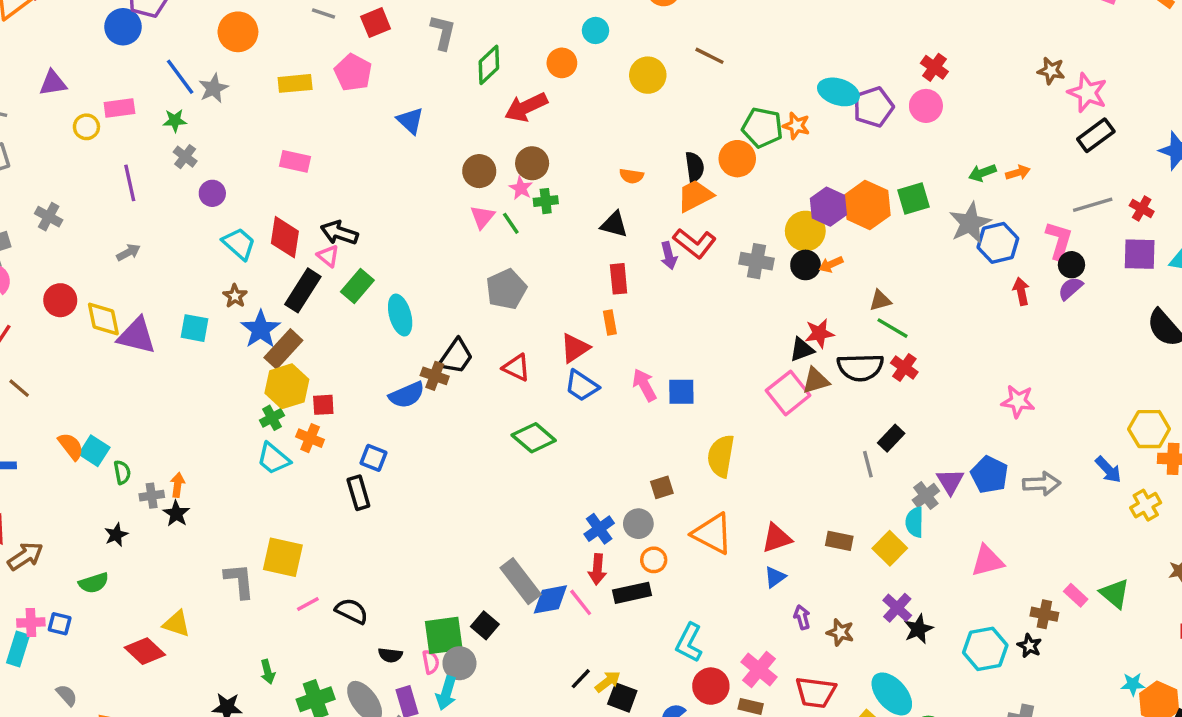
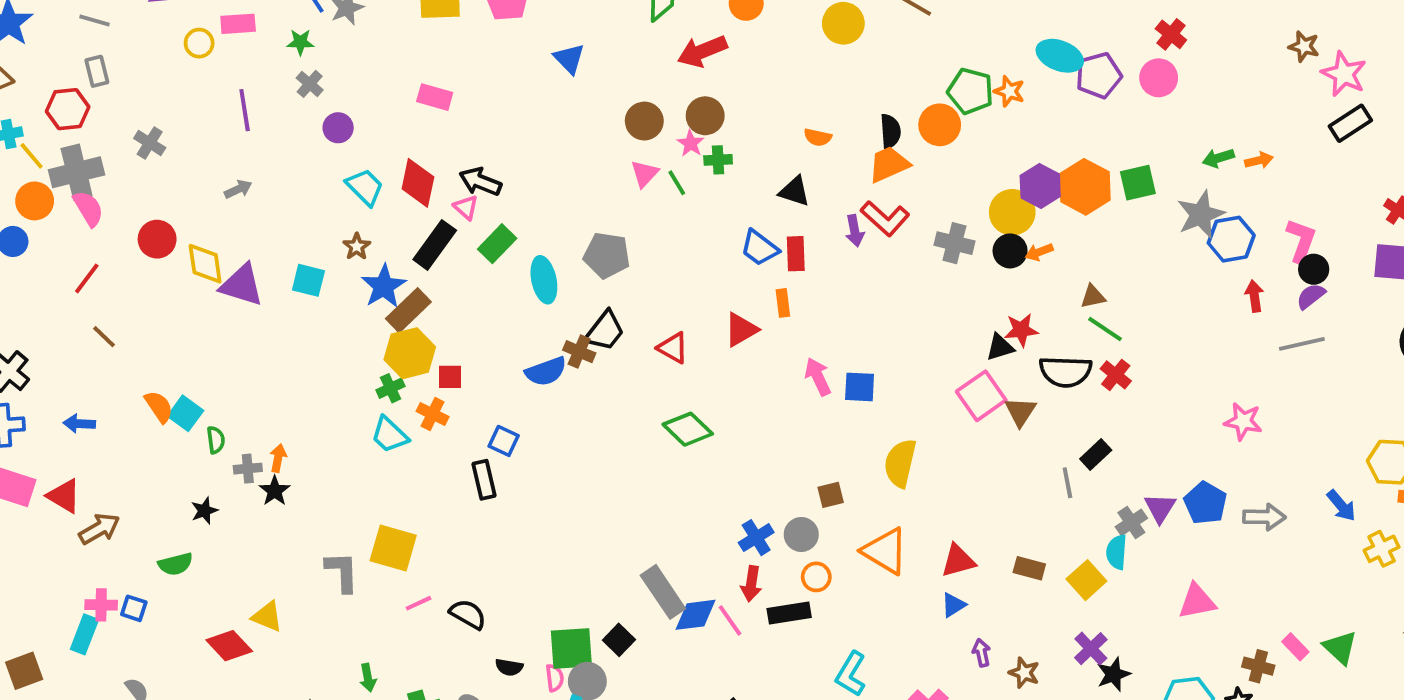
gray line: (1093, 205) -> (1302, 344), moved
gray pentagon: (506, 289) -> (607, 255), moved, turned 30
brown triangle: (816, 381) -> (1020, 412), moved, turned -44
blue trapezoid: (582, 386) -> (759, 248), moved

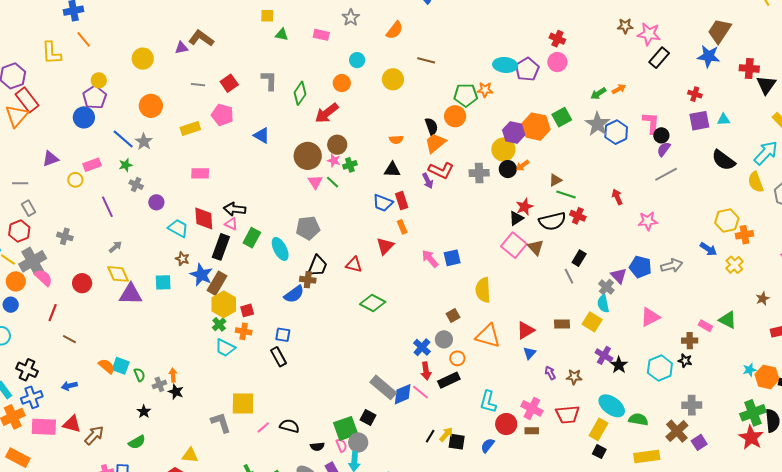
brown circle: (644, 121) -> (308, 156), size x1.4
yellow diamond: (205, 264) -> (118, 274), moved
red arrow: (1254, 296) -> (617, 197), moved

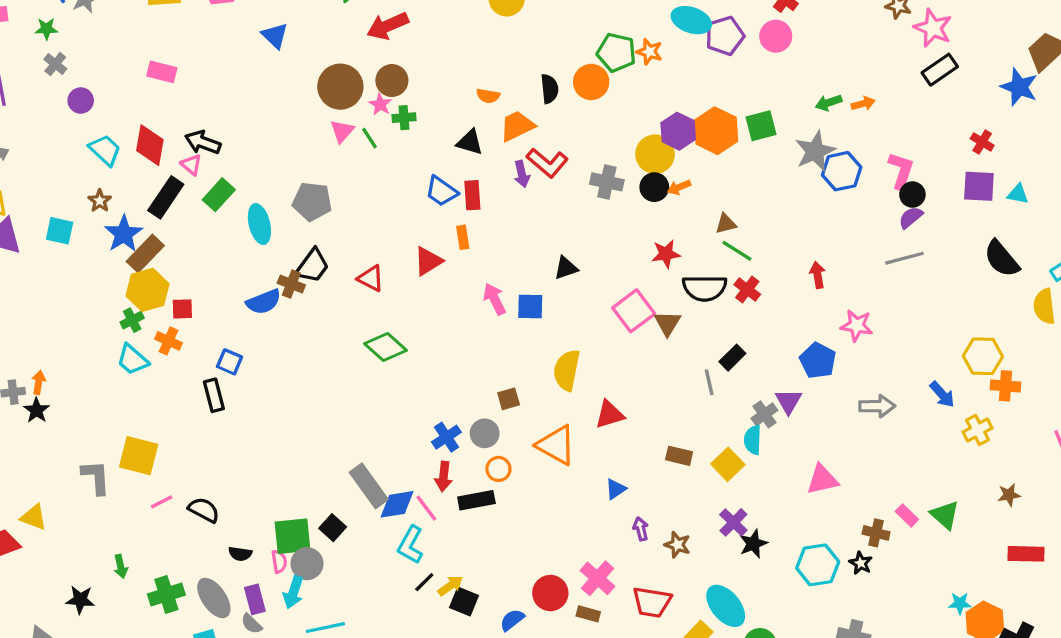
orange trapezoid: (435, 143) -> (517, 126), moved
black triangle: (516, 218) -> (566, 268), moved
blue pentagon: (640, 267) -> (818, 361), moved
red triangle: (526, 330) -> (610, 414), moved
cyan L-shape: (488, 402) -> (411, 545), moved

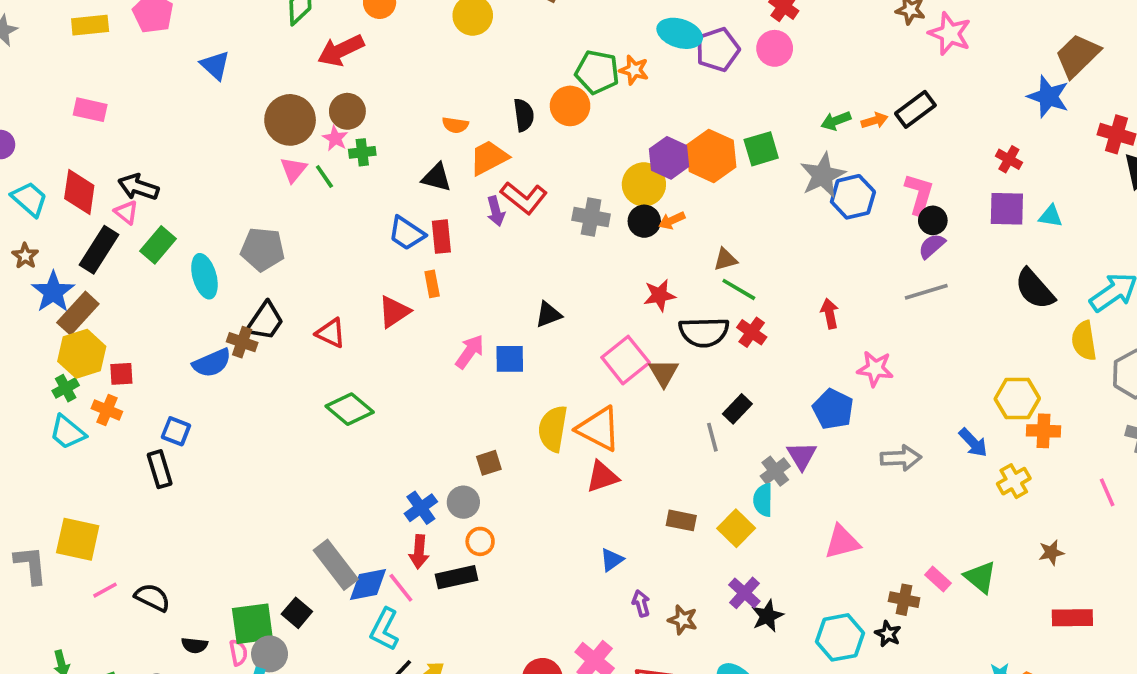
black rectangle: (940, 70) -> (915, 109), moved
pink arrow: (494, 299) -> (470, 352), turned 64
orange triangle: (556, 445) -> (599, 429), moved

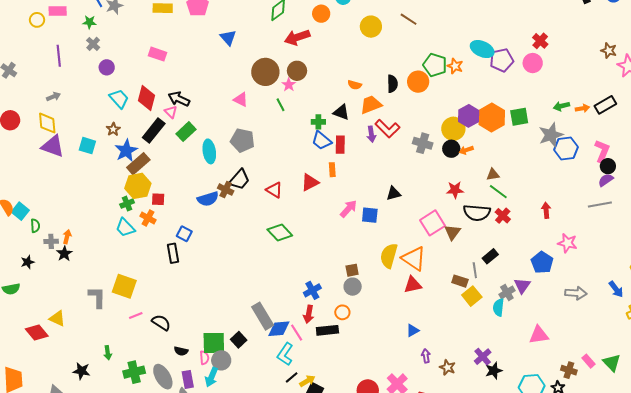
green cross: (362, 152) -> (318, 122), moved
pink triangle: (293, 170) -> (241, 100), moved, turned -49
gray circle: (463, 502) -> (353, 287), moved
brown rectangle: (681, 520) -> (460, 281), moved
yellow square: (736, 528) -> (472, 296), moved

